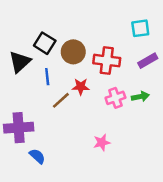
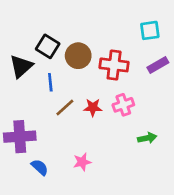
red star: (81, 87) -> (93, 107), moved
green arrow: (140, 97) -> (147, 138), moved
pink star: (102, 143) -> (82, 162), moved

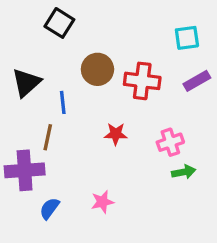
black square: (48, 46) -> (59, 23), moved
pink cross: (123, 105) -> (170, 142), moved
brown line: (65, 107) -> (48, 137), moved, turned -36
blue semicircle: (40, 167) -> (49, 208), turned -96

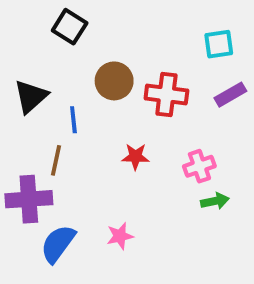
blue semicircle: (49, 208) -> (58, 244), size x1.5

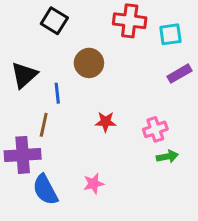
red cross: (166, 95) -> (130, 21), moved
blue semicircle: (58, 244) -> (45, 190), turned -64

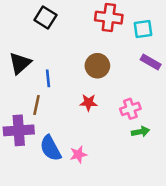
brown circle: (89, 63) -> (97, 66), moved
purple rectangle: (179, 74) -> (151, 62), turned 60
blue semicircle: (45, 190) -> (50, 148), moved

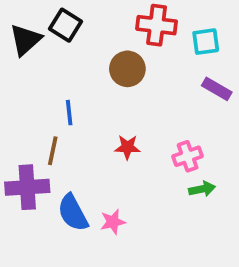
black triangle: (20, 63) -> (25, 40), moved
brown circle: (97, 66) -> (127, 69), moved

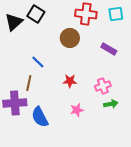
cyan square: (206, 42) -> (116, 14), moved
purple rectangle: (217, 89) -> (109, 49), moved
blue line: (69, 113) -> (38, 62), turned -40
pink star: (113, 222) -> (77, 110), moved

